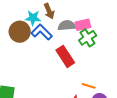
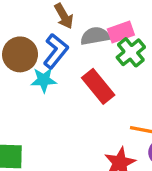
cyan star: (33, 18) -> (44, 80), moved
blue L-shape: (42, 32) -> (56, 51), turned 90

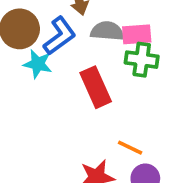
green cross: (131, 52) -> (142, 60), turned 32

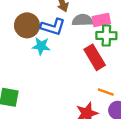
blue L-shape: (60, 36) -> (53, 27), turned 60
red rectangle: (96, 87) -> (95, 57), moved

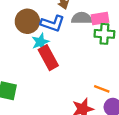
cyan star: (41, 46) -> (40, 42), turned -30
red rectangle: (95, 57) -> (48, 58), moved

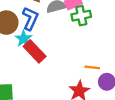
blue L-shape: (52, 23) -> (30, 19), turned -70

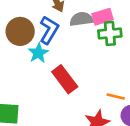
red rectangle: (35, 51) -> (65, 79), moved

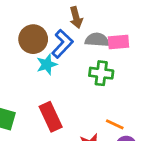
green cross: (110, 33) -> (101, 73), moved
red rectangle: (65, 79) -> (51, 117), moved

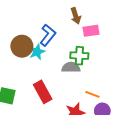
brown arrow: (76, 17) -> (76, 16), moved
brown circle: (33, 39) -> (22, 46), moved
gray semicircle: (97, 40) -> (71, 67), moved

